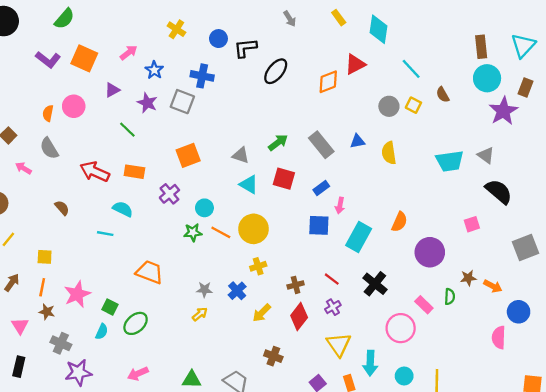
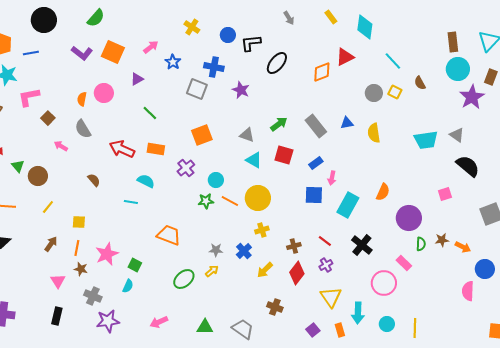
purple star: (147, 103) -> (241, 90), moved
green semicircle: (450, 297) -> (421, 244), moved
green ellipse: (136, 323) -> (184, 279), moved

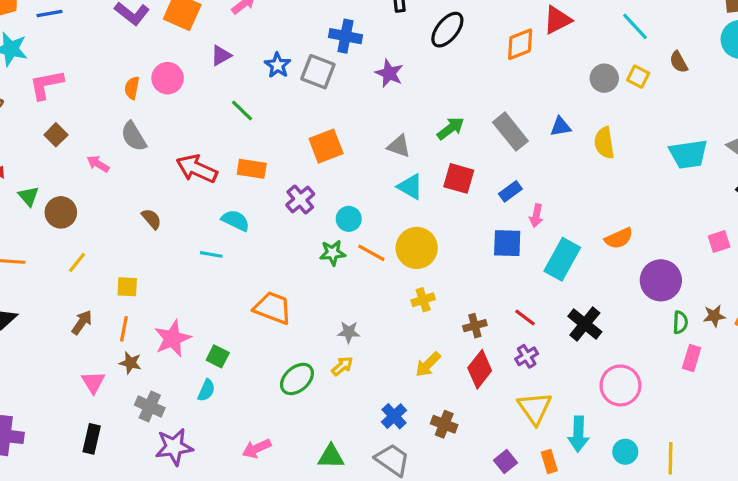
blue star: (173, 62) -> (278, 65), moved
brown square: (48, 118) -> (56, 135), moved
orange semicircle: (383, 192) -> (619, 238), turned 42
blue cross: (244, 251) -> (394, 416), moved
pink rectangle: (404, 263) -> (692, 358), moved, turned 63

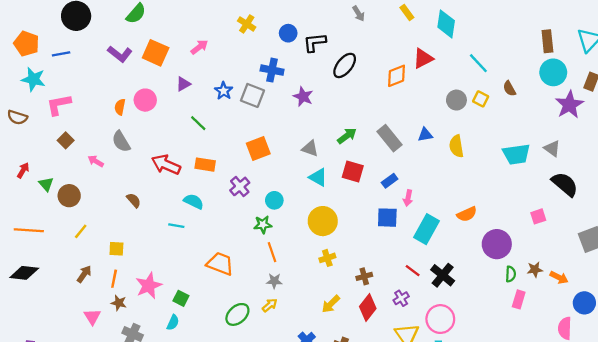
orange line: (371, 253) -> (272, 252), moved, turned 42
red line: (525, 318) -> (413, 271), moved
pink circle: (620, 385) -> (440, 319), moved

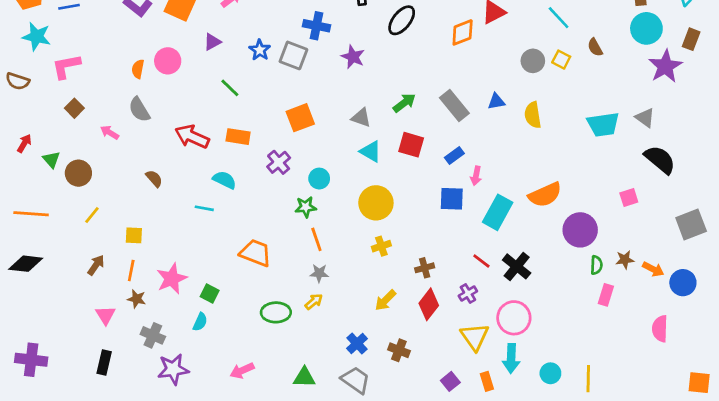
orange semicircle: (467, 214) -> (545, 195), size x1.4
blue circle: (584, 303) -> (683, 283), moved
green ellipse: (237, 314) -> (276, 312), turned 40

